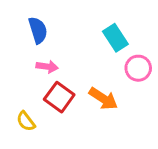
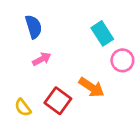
pink arrow: (47, 67) -> (42, 59), turned -36
red square: (59, 97) -> (58, 101), moved

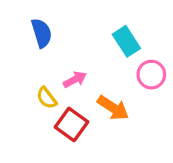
pink arrow: (42, 59) -> (75, 80), moved
yellow semicircle: (23, 107) -> (47, 98), moved

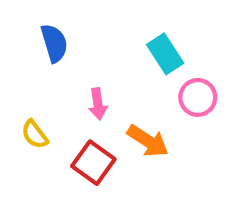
pink arrow: (75, 80) -> (98, 104), turned 110
yellow semicircle: (47, 98) -> (35, 134), moved

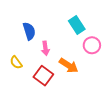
blue semicircle: (54, 43) -> (29, 31), moved

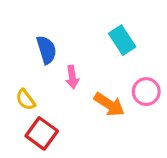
pink circle: (92, 45) -> (146, 92), moved
red square: (43, 76) -> (42, 133), moved

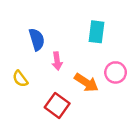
cyan rectangle: (122, 40) -> (96, 32), turned 40
red square: (42, 133) -> (57, 105), moved

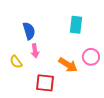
pink arrow: (57, 61) -> (35, 51), moved
red square: (57, 105) -> (45, 83), turned -30

